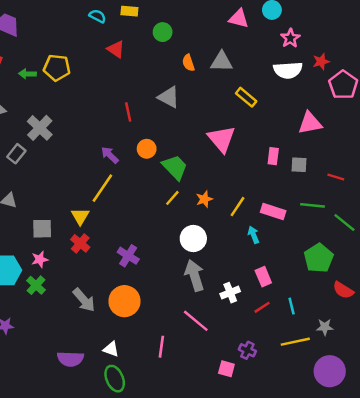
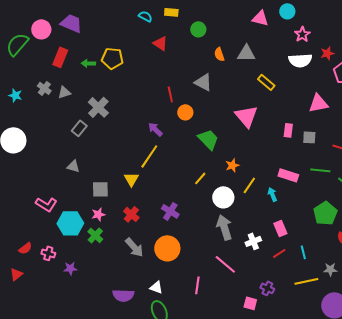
orange circle: (147, 149) -> (185, 112), moved
yellow line: (172, 198) -> (200, 178), moved
yellow line: (238, 207) -> (249, 185), moved
red cross: (80, 243) -> (131, 214), moved

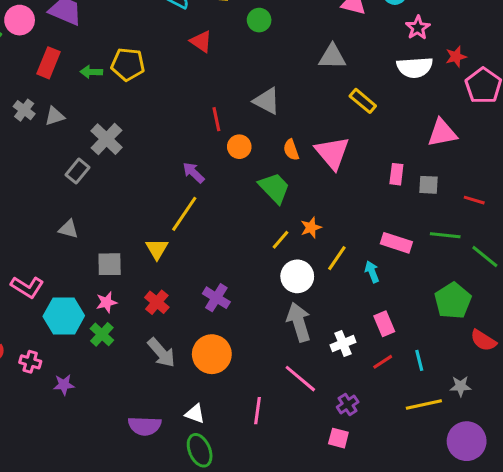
orange semicircle: (219, 54) -> (291, 150), moved
yellow line: (200, 178) -> (280, 240), moved
purple cross: (267, 288) -> (348, 405), moved, turned 32

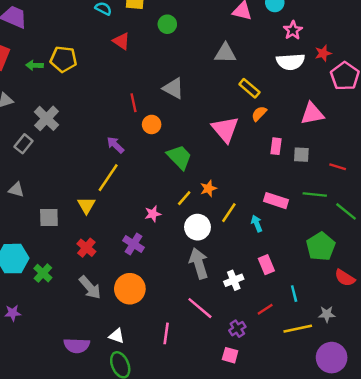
orange semicircle: (291, 150) -> (259, 114), moved, turned 63
pink star: (107, 302) -> (153, 214), moved
red line: (383, 362) -> (265, 309), moved

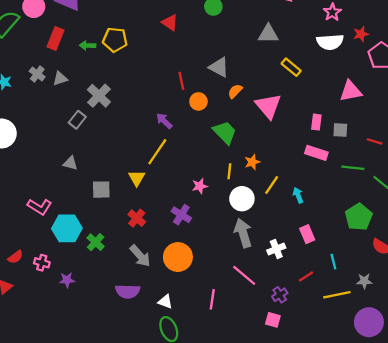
orange semicircle: (259, 114) -> (235, 91), moved
yellow line: (184, 198) -> (229, 171), turned -35
pink rectangle: (276, 201) -> (316, 153), moved
purple semicircle: (77, 345) -> (128, 291), moved

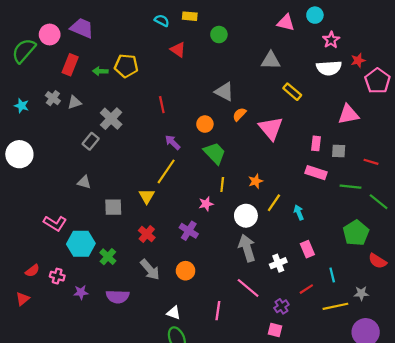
red line: (181, 81) -> (162, 105), moved
green trapezoid: (225, 132) -> (215, 153), moved
yellow line: (229, 171) -> (222, 184), moved
orange circle: (178, 257) -> (186, 271), size x0.7
purple semicircle: (128, 291) -> (118, 297), moved

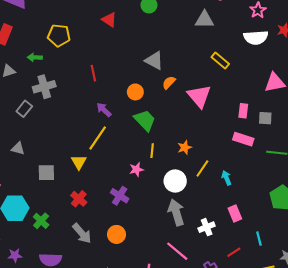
gray triangle: (271, 60) -> (204, 20), moved
green arrow: (100, 71) -> (35, 57), moved
gray cross: (111, 119) -> (44, 87), turned 30

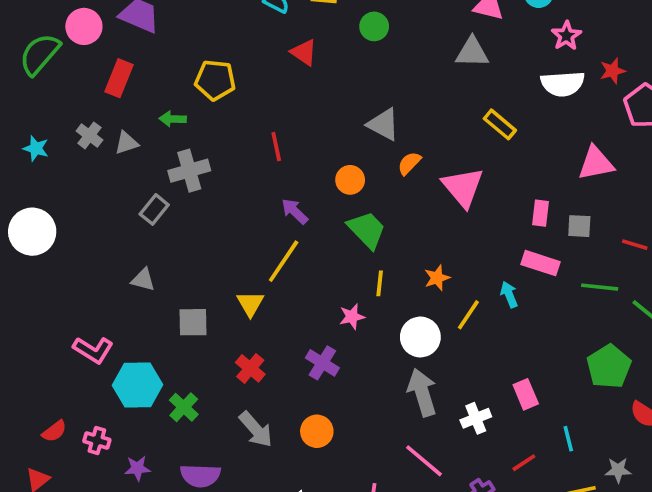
cyan arrow: (226, 178) -> (509, 294), moved

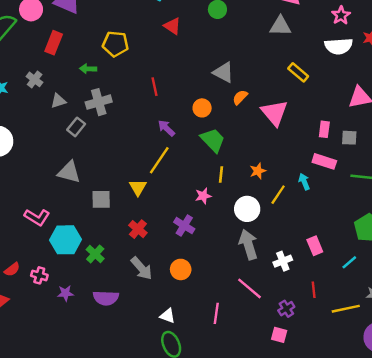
gray triangle: (126, 143) -> (58, 101), moved
gray triangle: (143, 280) -> (69, 172), size x1.5
cyan line: (568, 439) -> (349, 262), moved, turned 63
red line: (524, 463) -> (314, 290), turned -63

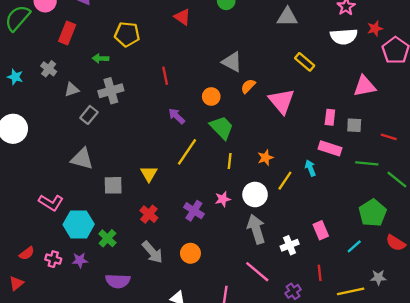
yellow line: (159, 160) -> (187, 152), moved
pink star: (203, 196) -> (223, 199), moved
purple star: (65, 293) -> (80, 260), moved

